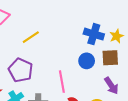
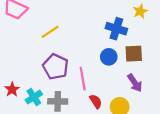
yellow star: (117, 36) -> (140, 11), moved
purple pentagon: (21, 70) -> (56, 67), moved

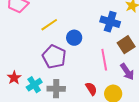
brown square: (134, 54) -> (126, 45), turned -30
blue circle: (109, 57) -> (74, 38), moved
pink line: (83, 79) -> (104, 60), moved

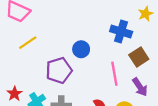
yellow line: (49, 25) -> (28, 43), moved
purple pentagon: (54, 57) -> (59, 70), turned 30

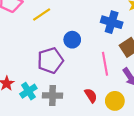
yellow line: (28, 43) -> (42, 15), moved

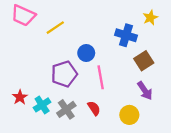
pink line: (105, 64) -> (101, 77), moved
gray cross: (53, 95) -> (66, 109), turned -36
red semicircle: (91, 95) -> (94, 108), moved

